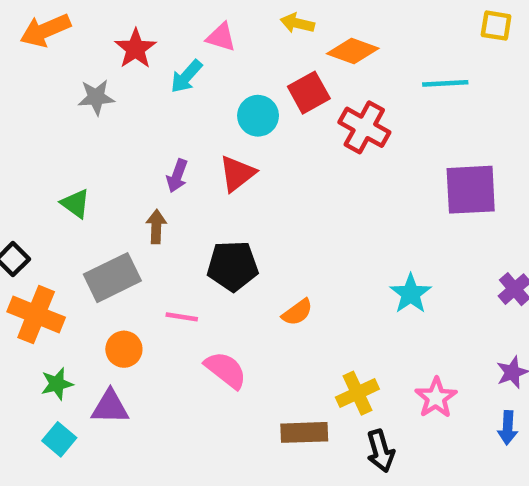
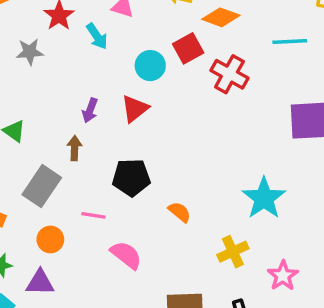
cyan arrow: (186, 76) -> (97, 36), turned -76
gray rectangle: (112, 278) -> (42, 186), turned -30
cyan star: (411, 294) -> (264, 198), size x1.4
orange semicircle: (297, 312) -> (180, 212), turned -105
yellow cross: (357, 393) -> (233, 252), moved

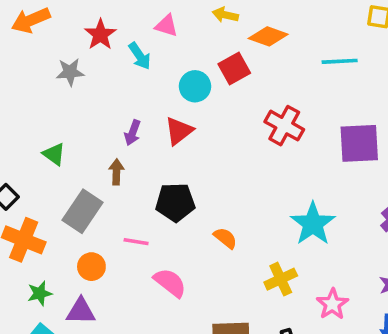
red cross: (229, 74) -> (284, 126), moved

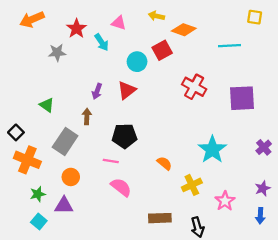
orange semicircle: (225, 238) -> (164, 163), moved
pink line: (136, 242) -> (111, 161), moved

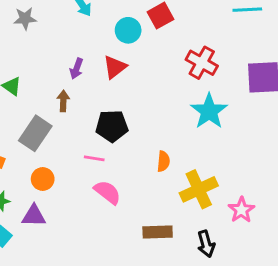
cyan star: (212, 150) -> (209, 111), moved
orange semicircle: (164, 163) -> (163, 161), turned 56
yellow cross: (192, 185) -> (199, 189), size x1.4

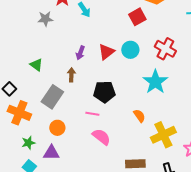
cyan circle: (128, 30) -> (130, 50), moved
cyan star: (209, 111) -> (155, 82), moved
orange semicircle: (163, 161) -> (139, 116), turned -40

